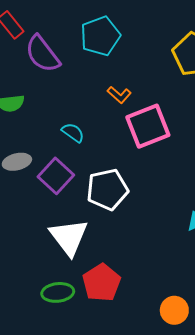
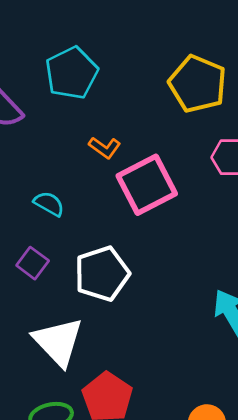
purple square: (56, 176) -> (33, 263), size x0.7

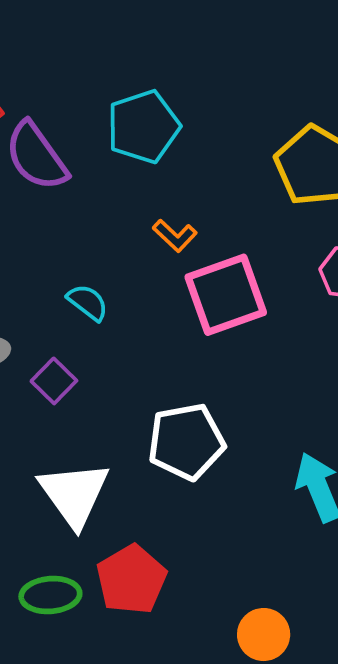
white pentagon: (102, 274) -> (186, 442), moved

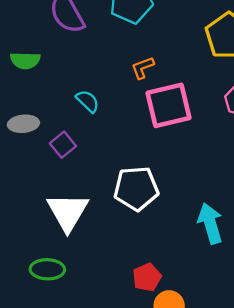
orange L-shape: (175, 236) -> (143, 68), turned 110
red pentagon: (131, 579) -> (147, 277), moved, size x0.7

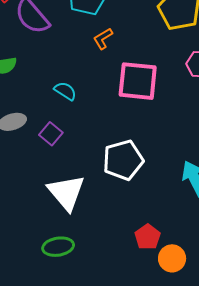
orange L-shape: (143, 68) -> (103, 39), moved
pink square: (169, 105) -> (138, 81), turned 30

